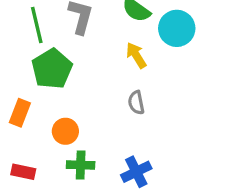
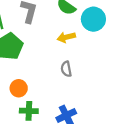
yellow arrow: (136, 55) -> (66, 37), turned -72

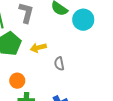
yellow arrow: (66, 37) -> (38, 48), moved

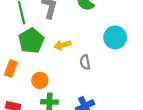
cyan circle: (83, 20) -> (115, 37), moved

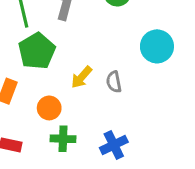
yellow arrow: (62, 45) -> (82, 77), moved, turned -35

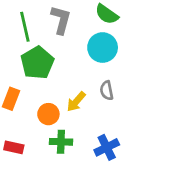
cyan circle: (157, 46) -> (103, 48), moved
yellow arrow: (82, 77) -> (76, 102), moved

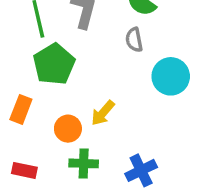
cyan circle: (103, 48) -> (171, 76), moved
gray semicircle: (107, 91) -> (134, 40), moved

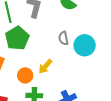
gray semicircle: (134, 40) -> (63, 38), moved

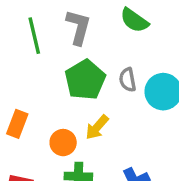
green pentagon: (17, 38) -> (85, 80), moved

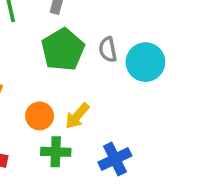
yellow arrow: (97, 127) -> (77, 116), moved

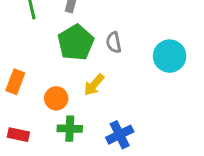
cyan circle: (145, 62) -> (170, 56), moved
yellow arrow: (77, 116) -> (94, 85), moved

